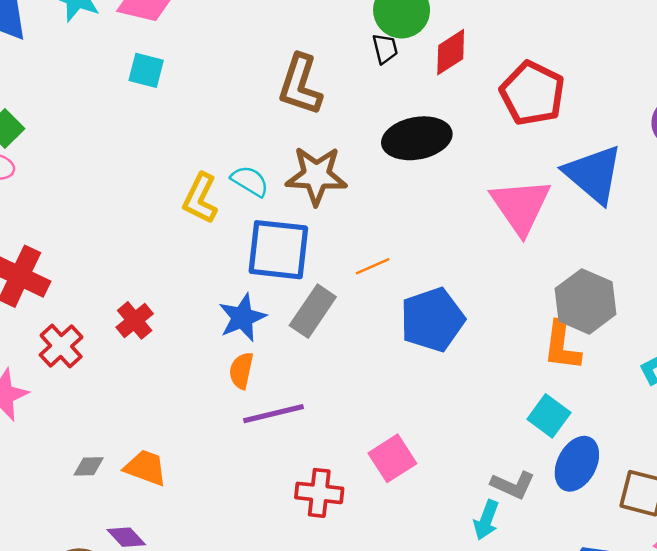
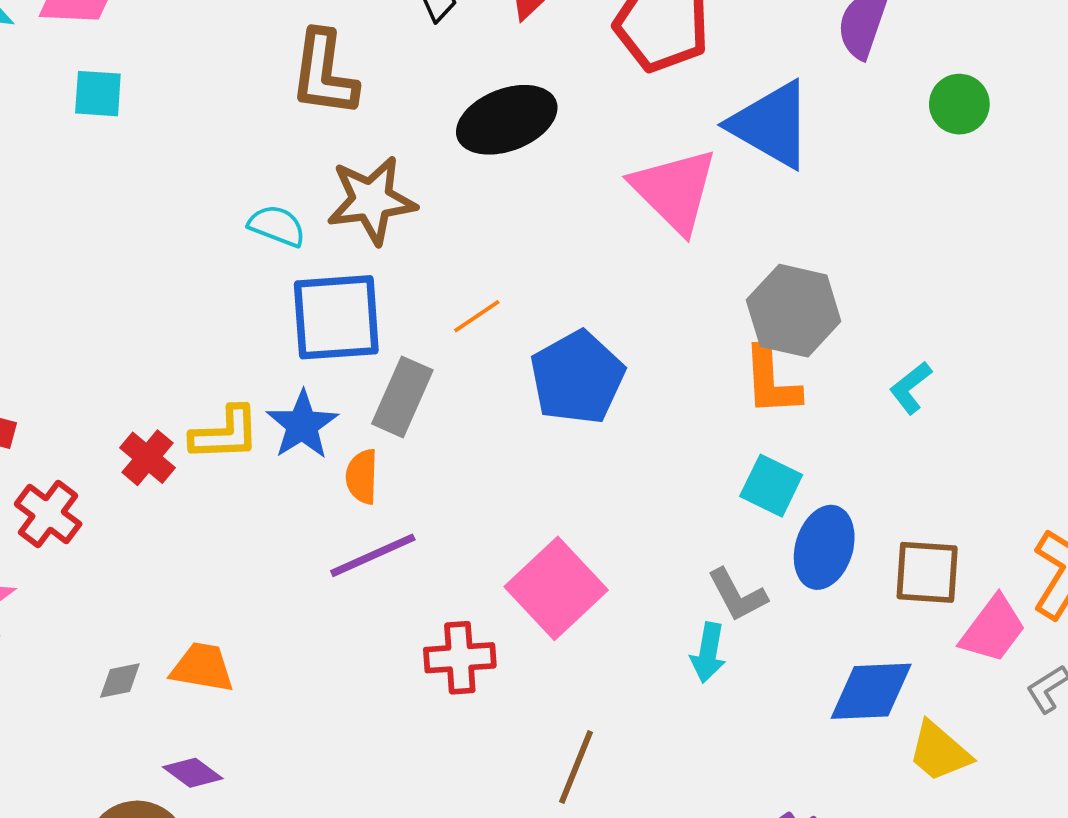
yellow L-shape: (200, 198) -> (225, 434), moved, turned -108
orange semicircle: (241, 370) -> (362, 477), moved
pink square: (392, 458) -> (556, 588), size x1.4
gray L-shape: (513, 485) -> (737, 595), turned 48

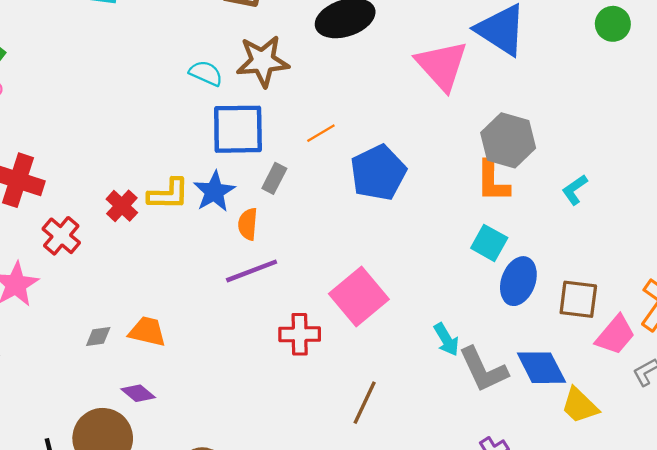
gray rectangle: (402, 397) -> (274, 178), size x0.7
gray L-shape: (737, 595) -> (483, 370), moved, size x1.4
cyan arrow: (708, 653) -> (446, 339), turned -44
blue diamond: (871, 691) -> (541, 368), turned 62

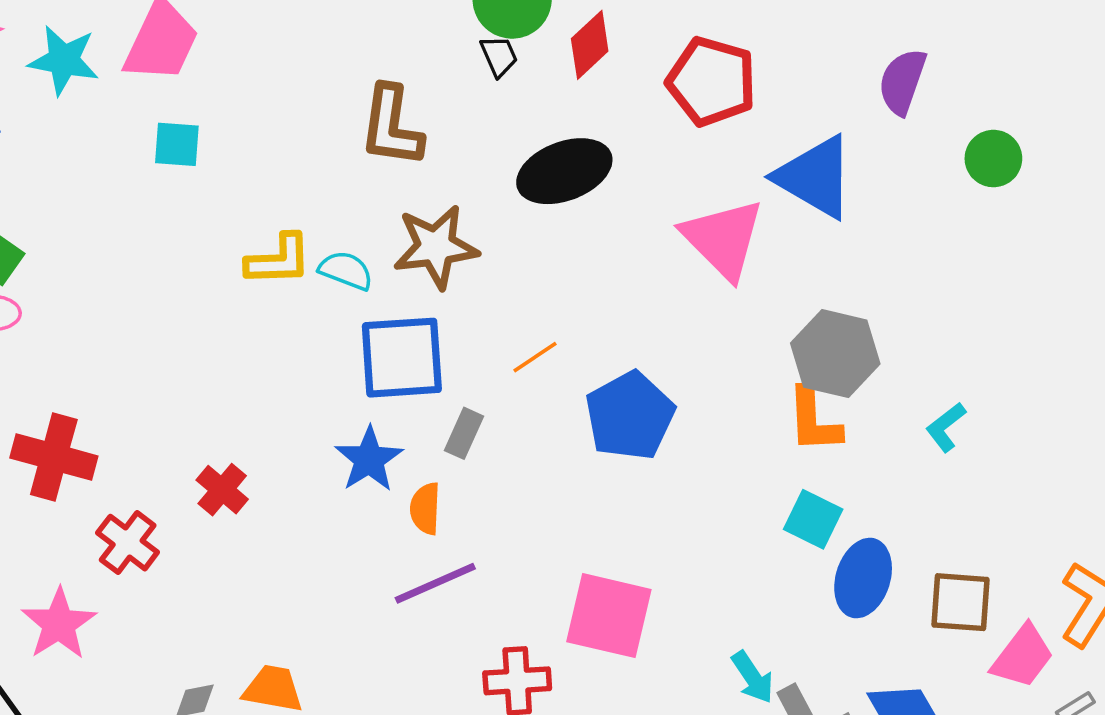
yellow L-shape: (168, 194) -> (278, 260), moved
pink square: (359, 296) -> (609, 616), turned -34

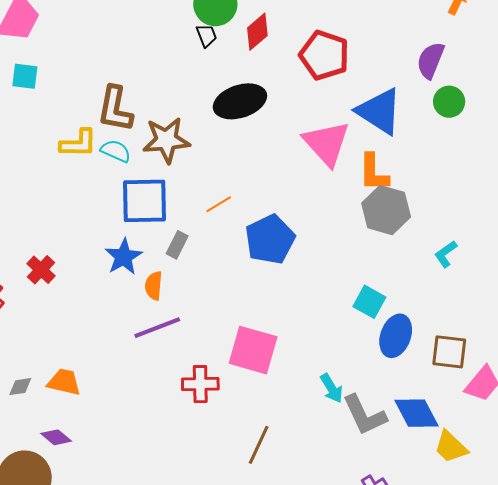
brown L-shape: (391, 126) -> (115, 109), moved
green circle: (993, 159) -> (449, 102), moved
orange L-shape: (814, 420) -> (374, 173), moved

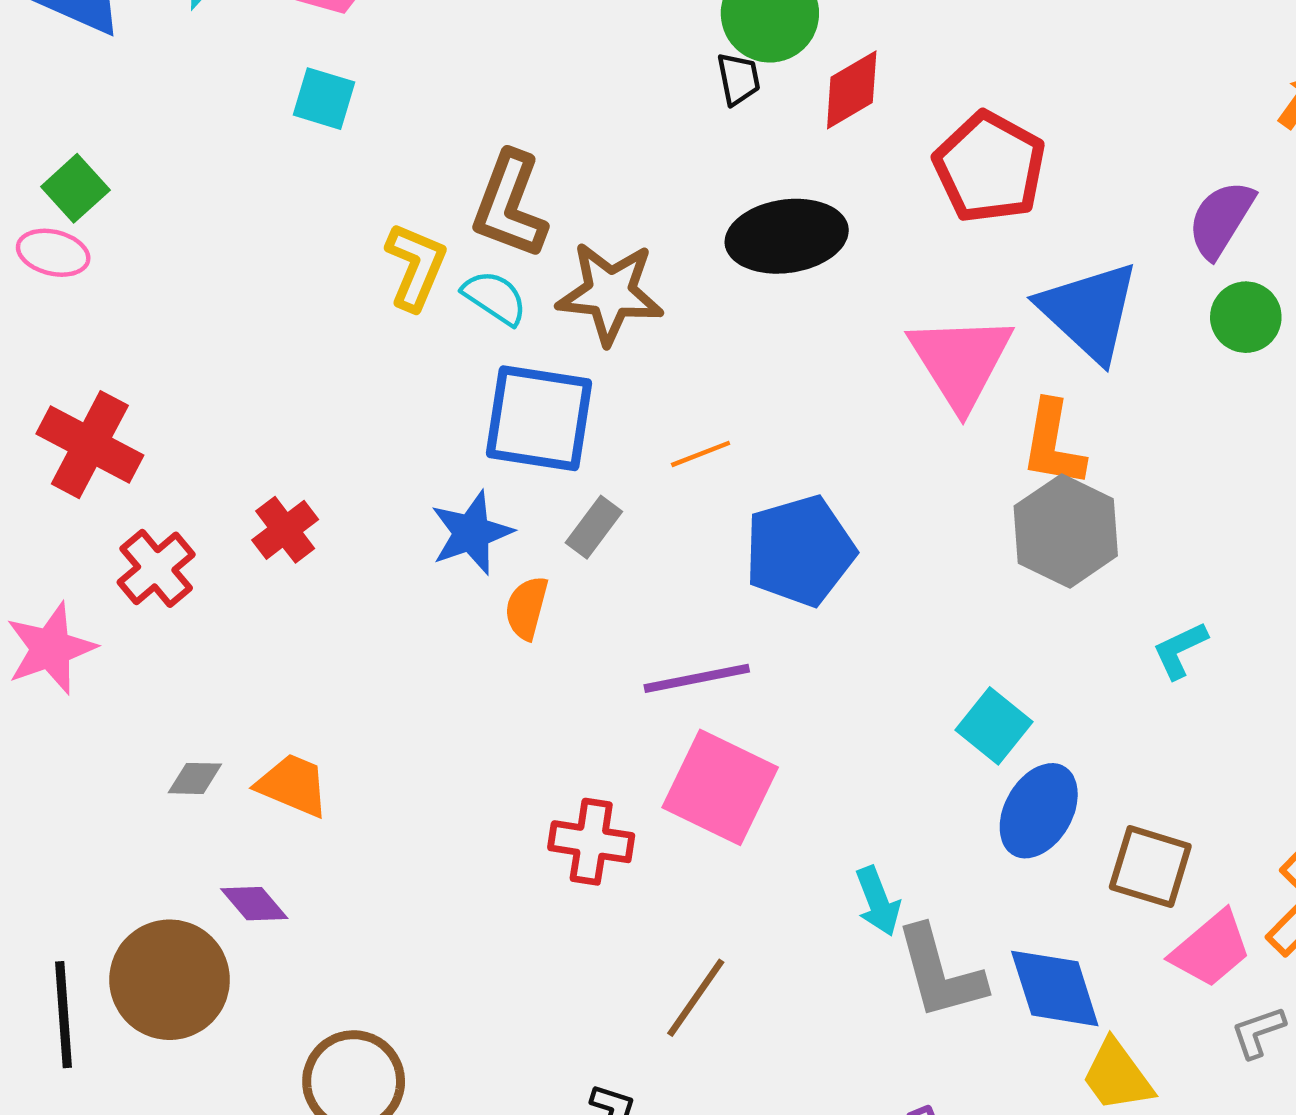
yellow L-shape: (78, 143) -> (416, 266), turned -78
purple line: (157, 328) -> (697, 678), moved

